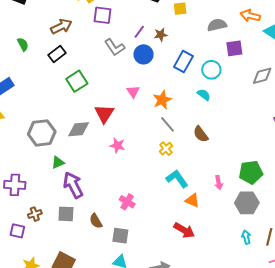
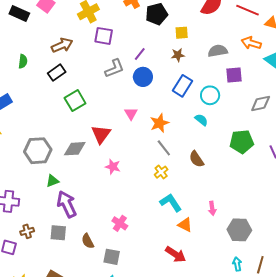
brown star: (161, 35) -> (178, 55), moved
green semicircle: (23, 44) -> (23, 61), turned 32
gray L-shape: (115, 47) -> (114, 68), turned -80
green pentagon: (251, 172) -> (242, 142), moved

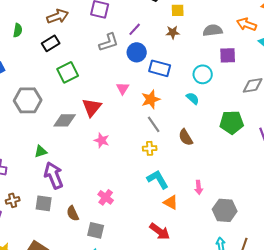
blue rectangle: (182, 86) -> (160, 68), moved, turned 70
gray hexagon: (38, 151) -> (28, 100), moved
yellow cross: (161, 172) -> (150, 148), turned 32

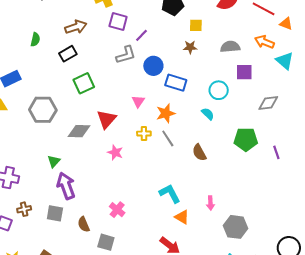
purple line: (135, 29) -> (142, 35), moved
yellow cross: (150, 148) -> (144, 134), moved
green triangle: (41, 151) -> (54, 161), turned -32

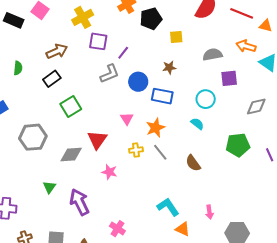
brown star: (190, 47) -> (169, 68), moved
purple arrow: (66, 186) -> (79, 202), moved

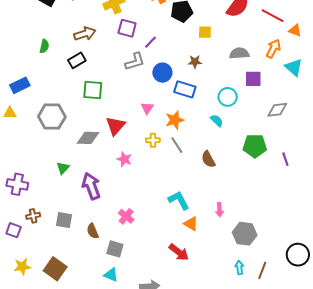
orange arrow: (246, 46) -> (273, 49), turned 96
green square: (71, 106) -> (93, 90), turned 30

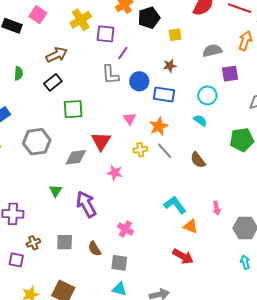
purple square: (127, 28) -> (106, 34), moved
gray L-shape: (135, 62) -> (110, 75), turned 110

